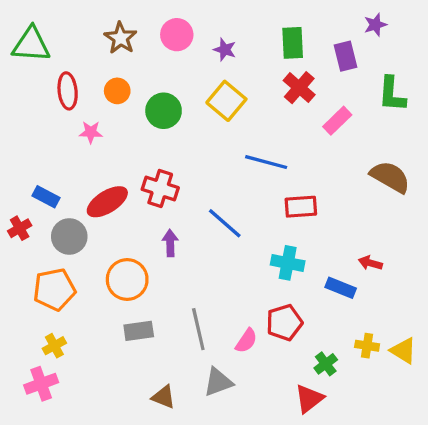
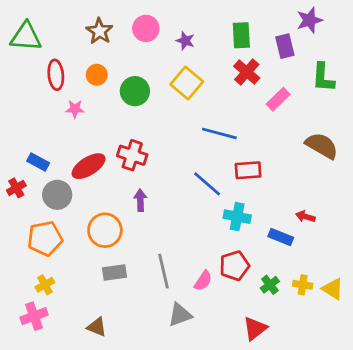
purple star: (375, 25) -> (309, 20), size x1.4
blue line: (225, 223) -> (207, 184), moved
green cross: (326, 364) -> (270, 285), moved
brown triangle: (164, 397) -> (97, 327), moved

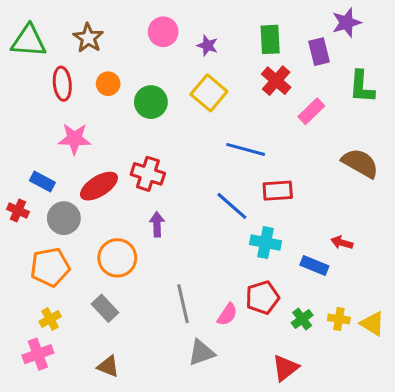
brown star: (99, 31) -> (88, 38), moved
pink star: (75, 109) -> (75, 139), moved, size x1.5
red cross: (16, 188) -> (18, 211), turned -36
gray rectangle: (114, 272) -> (105, 308), moved, turned 55

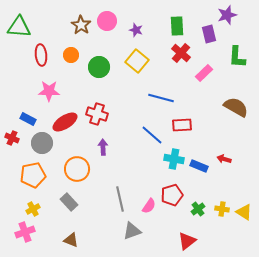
brown star: (88, 38) -> (81, 25), moved
blue rectangle: (314, 266) -> (199, 166), moved

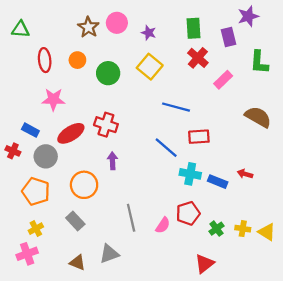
green triangle: (19, 27) -> (21, 29), size x0.7
orange pentagon: (33, 175) -> (36, 191), turned 30
gray triangle: (132, 231) -> (109, 254), moved

